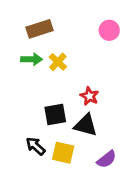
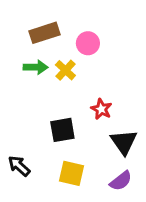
pink circle: (109, 30) -> (88, 43), moved
black triangle: (86, 125) -> (124, 142), moved, turned 40
black arrow: (35, 146) -> (19, 166), moved

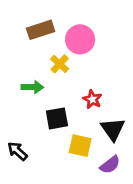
pink circle: (88, 43) -> (80, 39), size x1.4
green arrow: (36, 67) -> (32, 87), moved
yellow square: (71, 173) -> (80, 146), moved

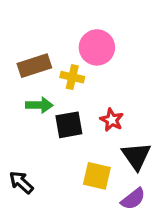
brown rectangle: (41, 30) -> (34, 66), moved
yellow cross: (60, 64) -> (72, 77), turned -30
black square: (57, 118) -> (69, 125), moved

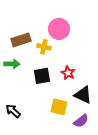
green arrow: (39, 105) -> (12, 64), moved
black triangle: (136, 156) -> (83, 95), turned -30

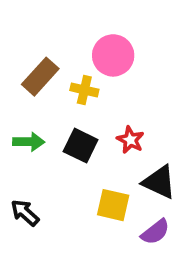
brown rectangle: (21, 40) -> (40, 77), turned -30
green arrow: (12, 64) -> (29, 142), moved
black square: (42, 76) -> (81, 146), turned 36

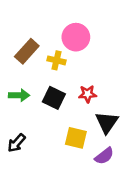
red star: (130, 140) -> (87, 94), turned -30
black triangle: (159, 182) -> (107, 122), turned 40
black arrow: (25, 213) -> (16, 143), turned -90

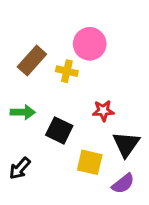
black square: (54, 98) -> (59, 130), moved

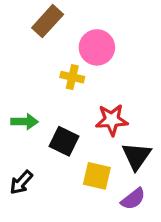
brown rectangle: (32, 61) -> (48, 21), moved
red star: (103, 111) -> (112, 120), size x1.4

